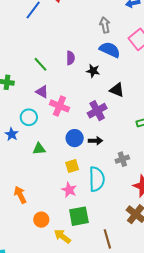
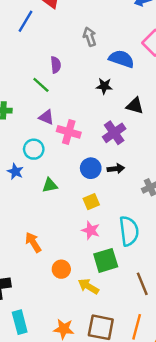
gray arrow: (105, 25) -> (90, 37), moved
purple semicircle: (70, 58) -> (56, 65), moved
cyan semicircle: (97, 179) -> (129, 231), moved

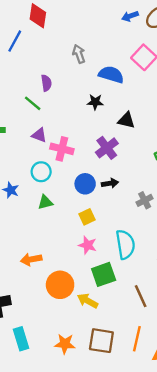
cyan circle: (34, 149) -> (41, 172), moved
orange arrow: (33, 242) -> (31, 259), turned -66
orange circle: (61, 269) -> (60, 285), size x1.5

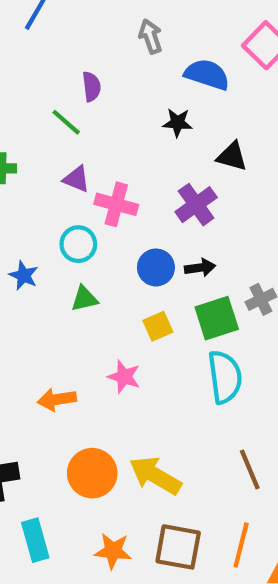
pink star: (88, 245) -> (124, 377), moved
green square: (104, 274) -> (217, 318), moved
orange circle: (60, 285) -> (92, 473), moved
yellow arrow: (88, 301) -> (155, 475), size x1.4

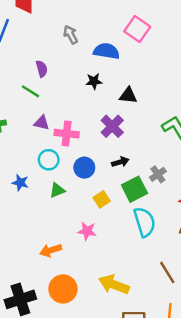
blue circle: (156, 267) -> (84, 168), moved
orange circle: (92, 473) -> (63, 289), moved

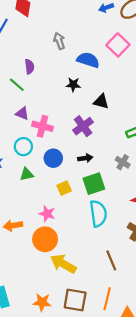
gray cross: (158, 174) -> (123, 162), moved, turned -32
orange circle: (63, 289) -> (45, 239), moved

